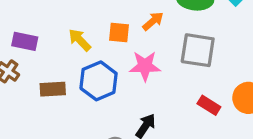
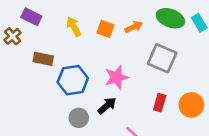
pink star: (145, 66) -> (117, 77), moved, turned -30
blue hexagon: (99, 81) -> (73, 80), moved
red rectangle: (209, 105) -> (160, 103), turned 60

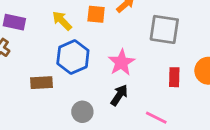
brown rectangle: (43, 59) -> (42, 83), moved
blue hexagon: (73, 80) -> (73, 57), moved
gray circle: (79, 118) -> (82, 112), moved

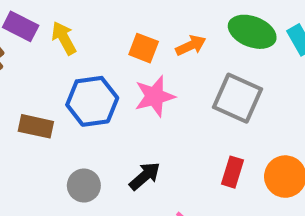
yellow arrow: (62, 21) -> (64, 38), moved
pink star: (121, 62) -> (155, 96), moved

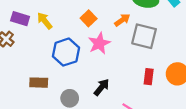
orange arrow: (191, 45) -> (122, 20), moved
orange square: (144, 48) -> (89, 18), turned 35
brown rectangle: (36, 126) -> (39, 83), moved

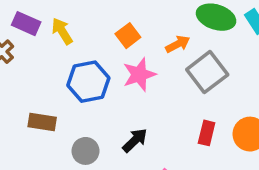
gray square: (144, 36) -> (207, 72), turned 32

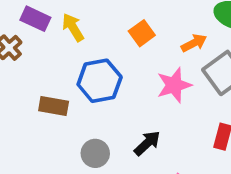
pink star: (139, 75) -> (174, 85), moved
brown rectangle: (42, 122) -> (54, 106), moved

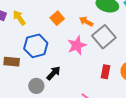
orange arrow: (194, 43) -> (86, 22), turned -120
black arrow: (147, 143) -> (53, 73), moved

